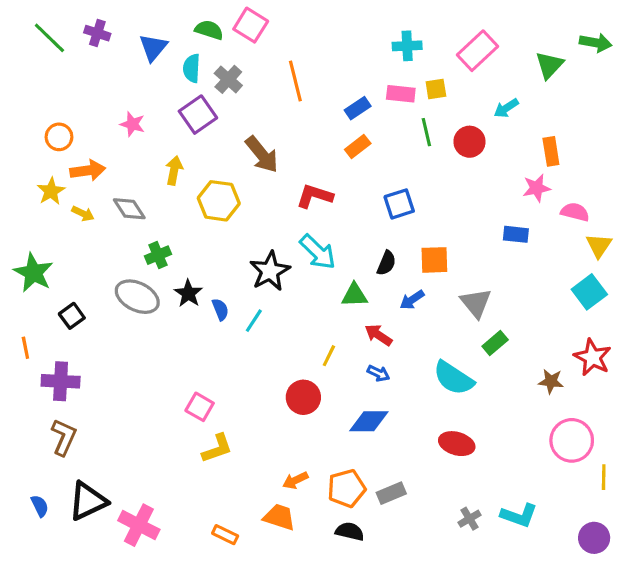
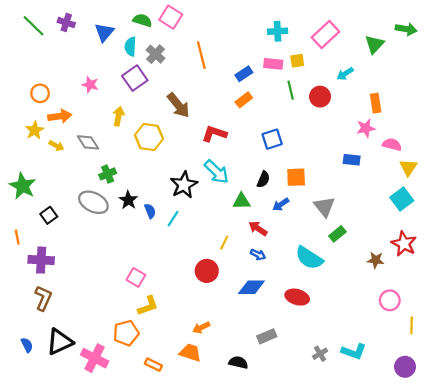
pink circle: (572, 440) -> (390, 300), size x0.7
red ellipse: (457, 444) -> (297, 297), moved
orange pentagon: (347, 488) -> (126, 333), moved

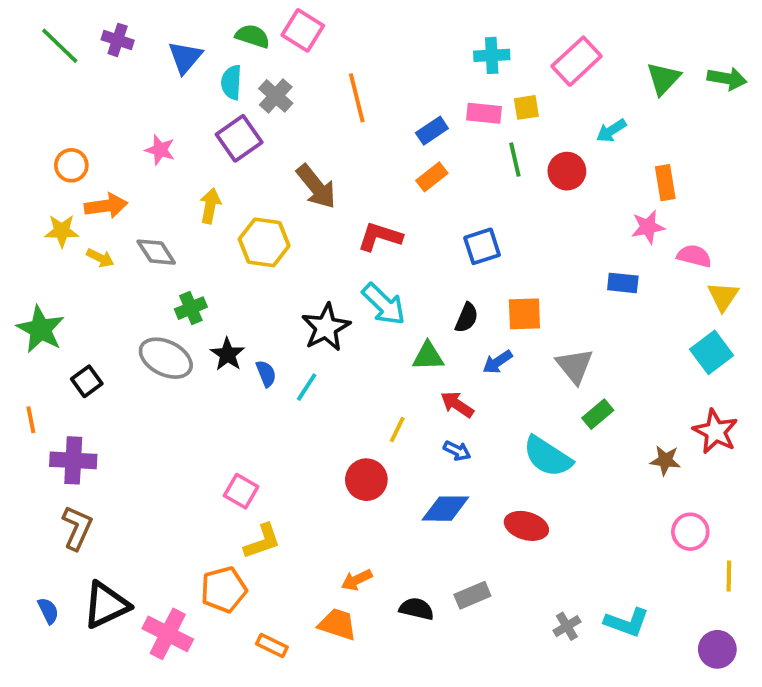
green arrow: (406, 29) -> (727, 79), moved
yellow star: (35, 130) -> (62, 231), turned 30
black semicircle: (238, 362) -> (417, 609), moved

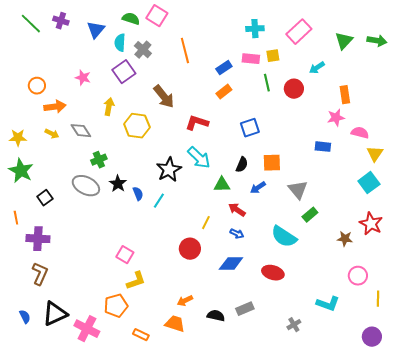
yellow star: (62, 231) -> (18, 138), moved
cyan L-shape: (627, 622) -> (328, 304), moved

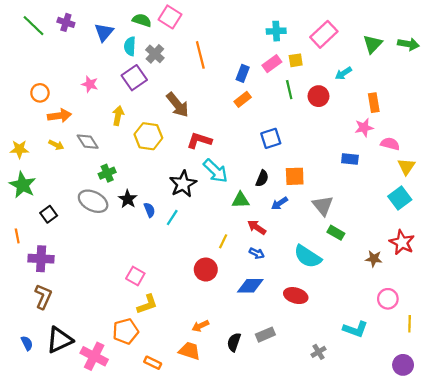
pink rectangle: (251, 59) -> (272, 64), turned -42
blue rectangle: (224, 68) -> (243, 73), turned -35
red L-shape: (197, 123) -> (199, 141), moved
green rectangle: (310, 215) -> (336, 233), turned 70
black semicircle: (216, 316) -> (234, 342), turned -84

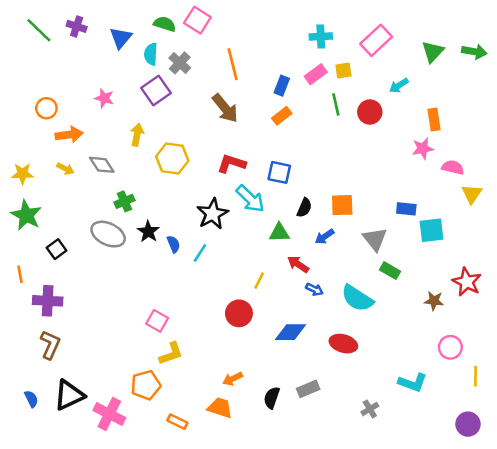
brown arrow: (178, 105) -> (225, 108), moved
blue square: (271, 138) -> (279, 172), moved, turned 30
blue rectangle: (350, 159) -> (406, 209), moved
cyan square: (400, 198) -> (431, 230), moved, turned 30
blue arrow: (257, 253) -> (314, 289), moved

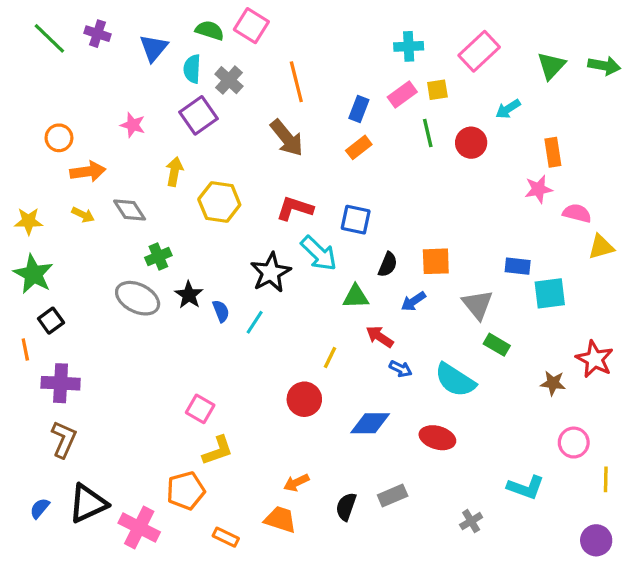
yellow triangle: (472, 194) -> (601, 247), turned 40
black square: (56, 249) -> (51, 321), moved
blue semicircle: (31, 399) -> (40, 508), turned -114

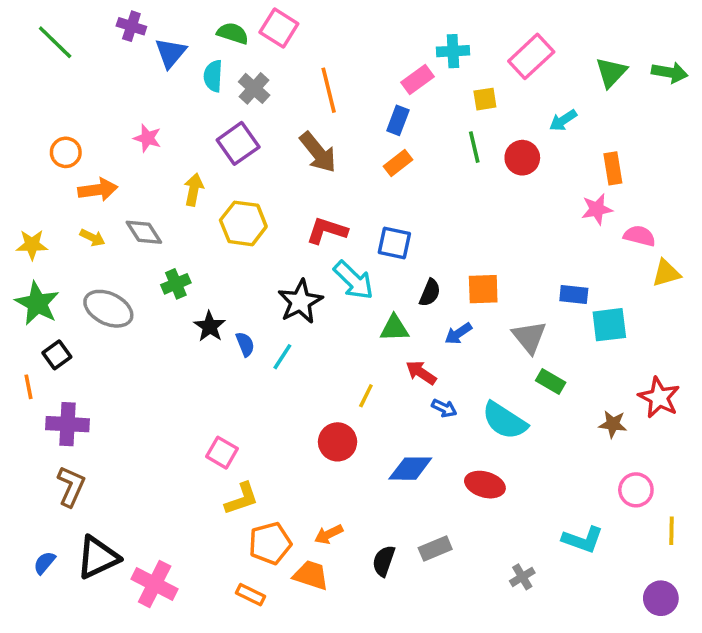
purple cross: (97, 34) -> (131, 26), moved
pink rectangle: (402, 95) -> (417, 80), moved
purple square: (198, 115) -> (238, 143), moved
gray ellipse: (138, 298) -> (108, 309), moved
orange pentagon: (186, 491) -> (270, 543), moved

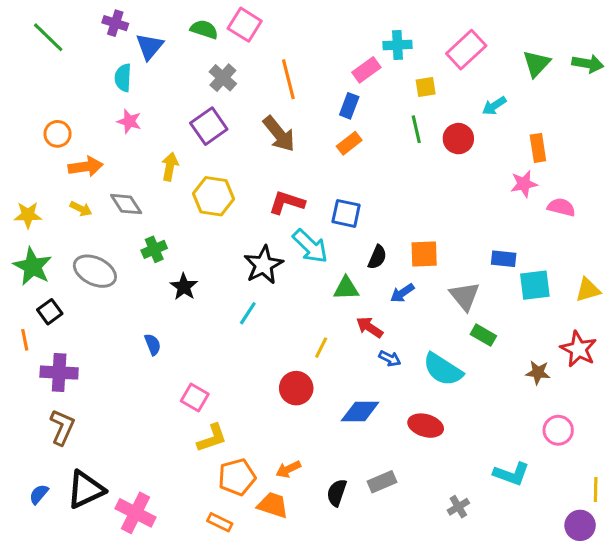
cyan semicircle: (213, 76) -> (123, 78), moved
yellow triangle: (666, 273) -> (588, 290), moved
blue semicircle: (245, 344) -> (153, 344), moved
yellow line: (671, 531) -> (596, 490), moved

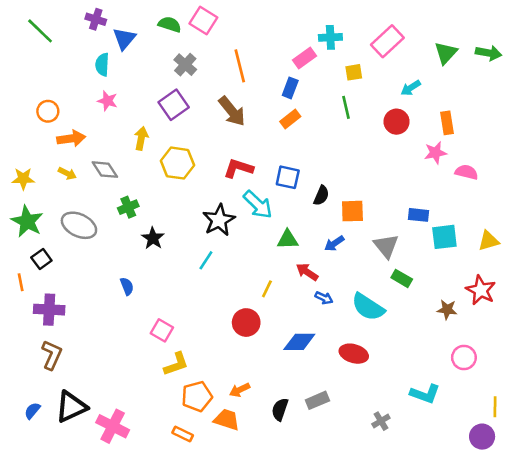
red circle: (458, 139) -> (397, 122), moved
black semicircle: (377, 257) -> (321, 195), moved

